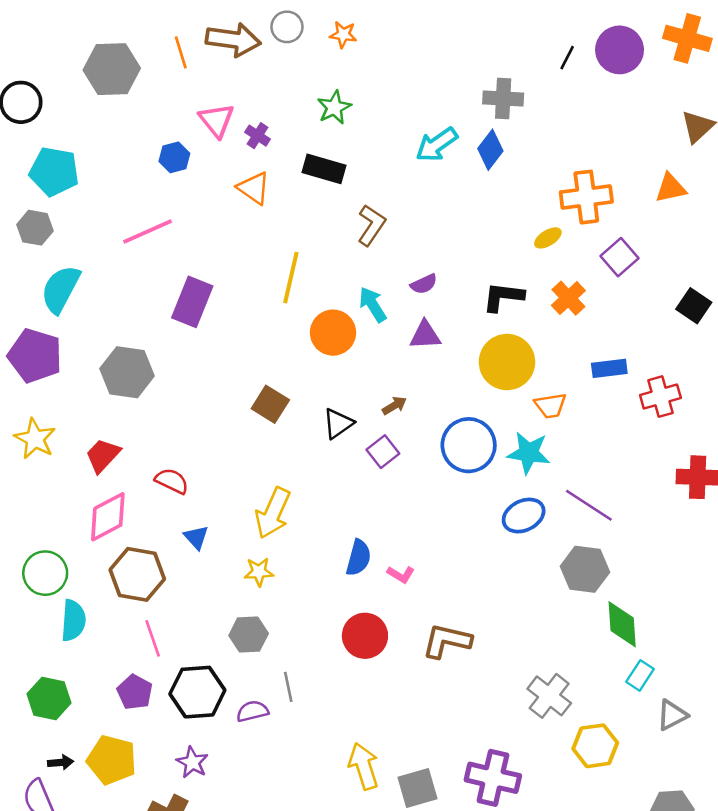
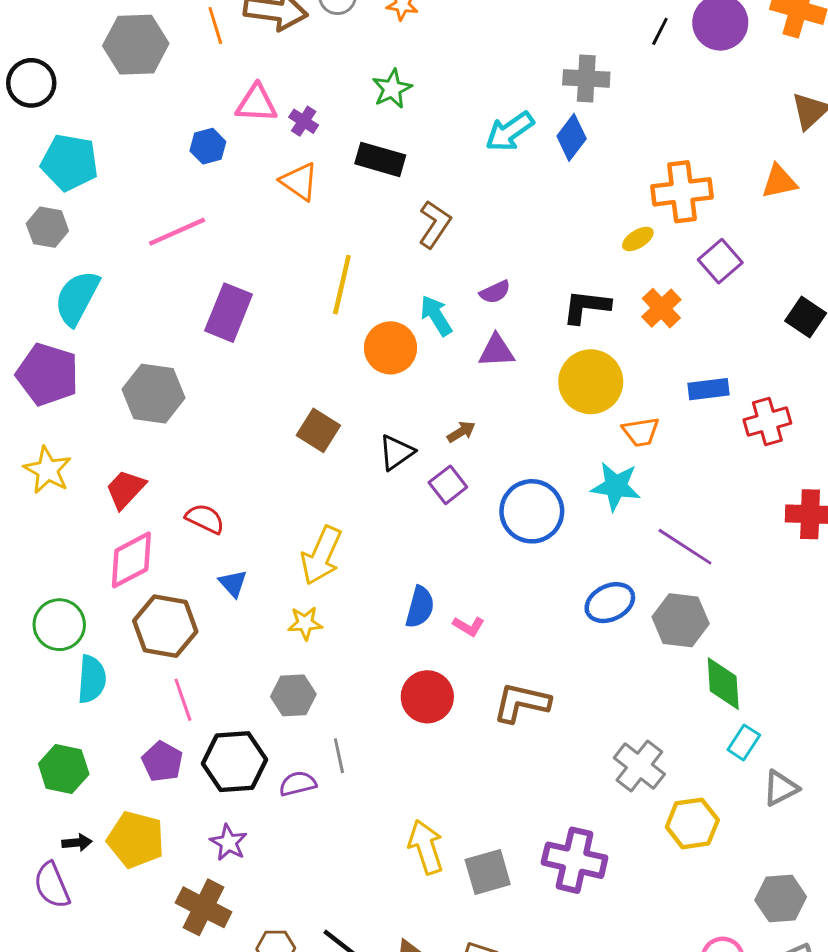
pink triangle: (217, 120) -> (257, 104), turned -48
blue circle: (469, 445) -> (532, 511), moved
blue ellipse: (524, 516) -> (610, 603), moved

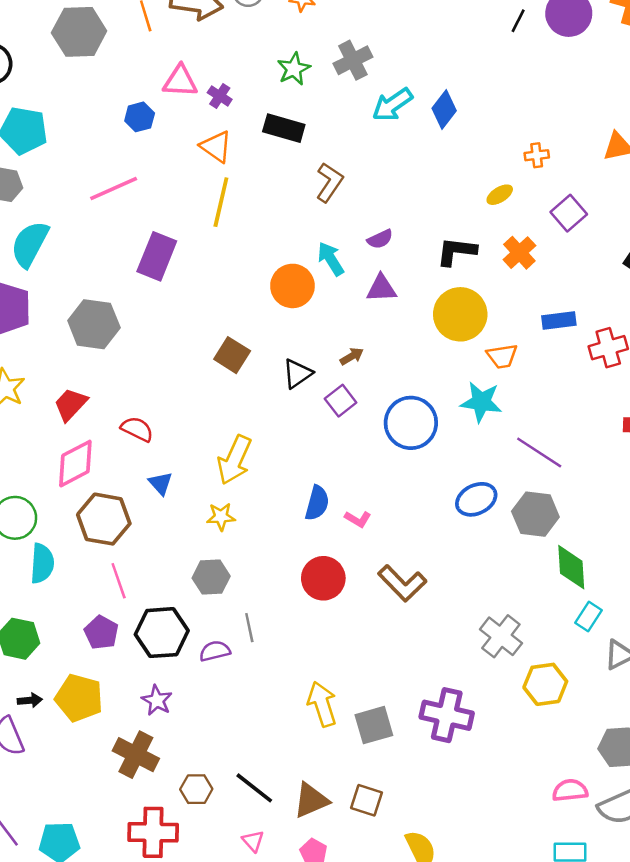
gray cross: (586, 78) -> (353, 60), moved, turned -30
orange cross: (682, 192) -> (537, 155), size x0.5
yellow line: (342, 285) -> (221, 202), moved
brown L-shape: (522, 703) -> (402, 583), turned -147

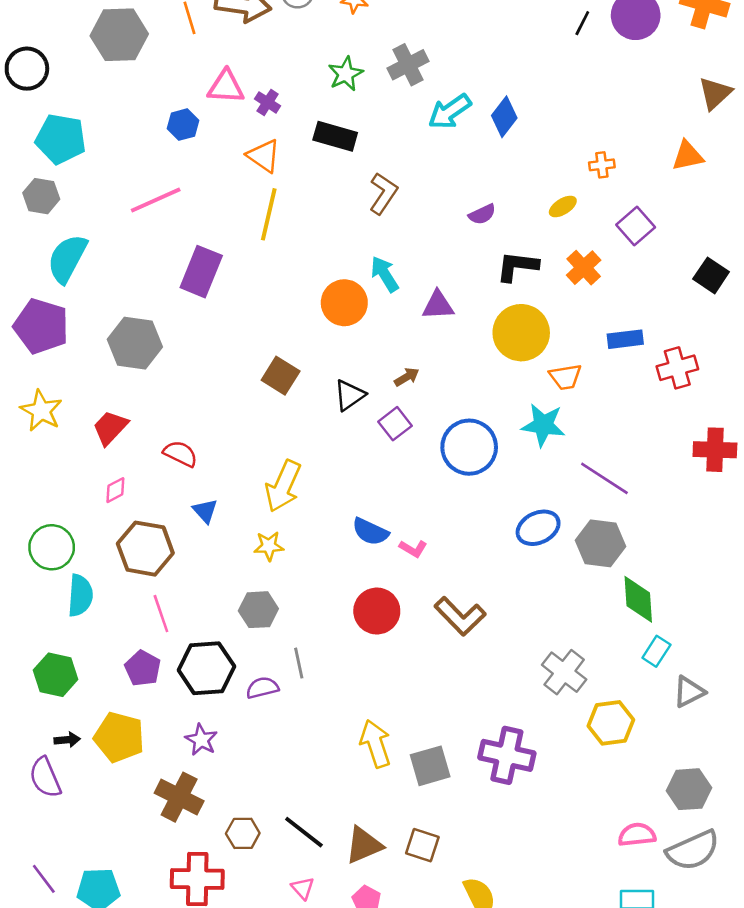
purple semicircle: (380, 239) -> (482, 214), moved
pink diamond: (75, 464) -> (115, 490), size x0.5
blue semicircle: (317, 503) -> (370, 532), turned 100

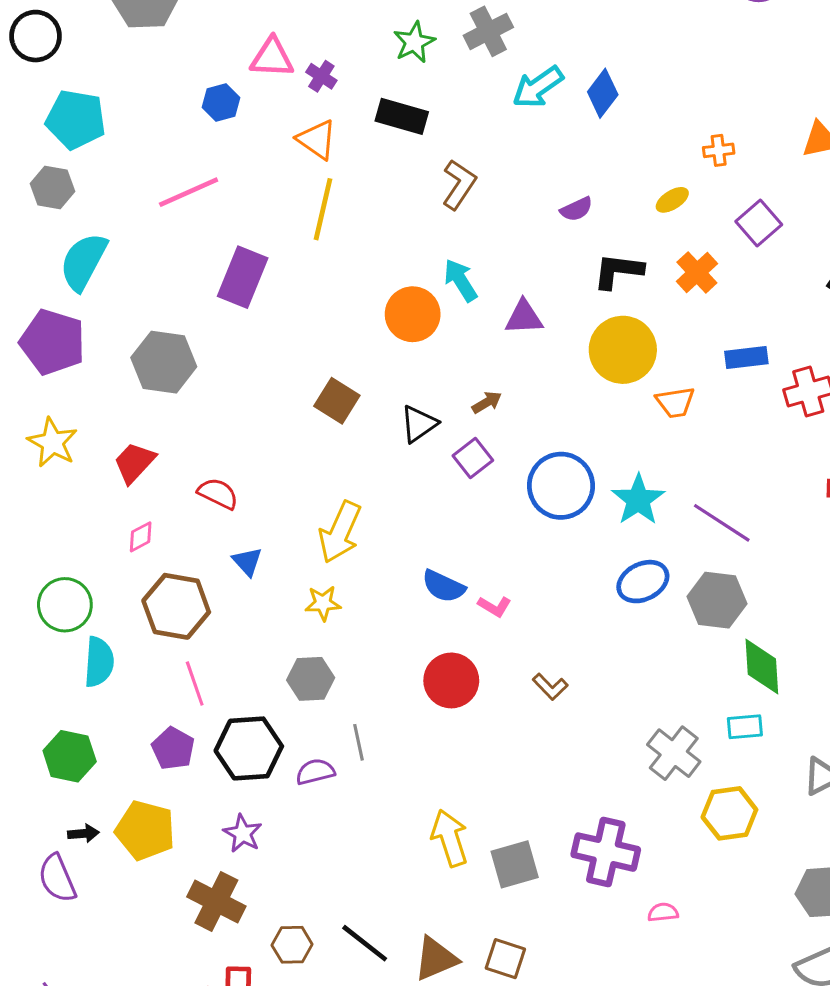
cyan star: (543, 425) -> (638, 500), moved, turned 30
brown L-shape: (460, 616) -> (550, 687), size x0.6
cyan rectangle: (656, 651) -> (745, 727), moved, turned 52
pink semicircle: (637, 835) -> (663, 912), moved, size x0.7

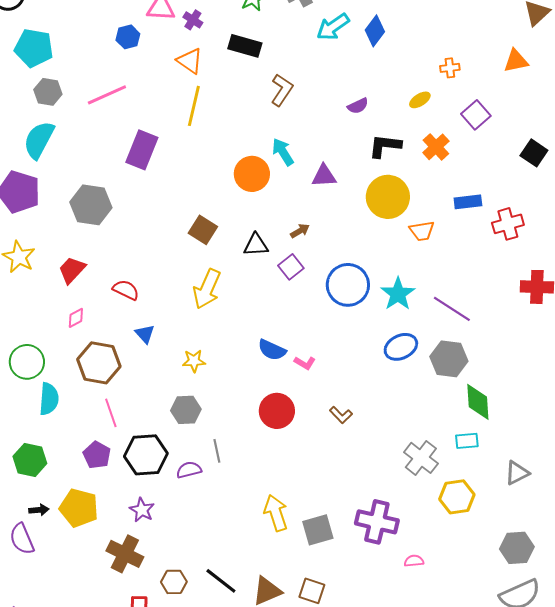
gray hexagon: (53, 188) -> (48, 92), moved
black triangle: (419, 424) -> (256, 245), turned 32
yellow arrow: (340, 532) -> (207, 289), moved

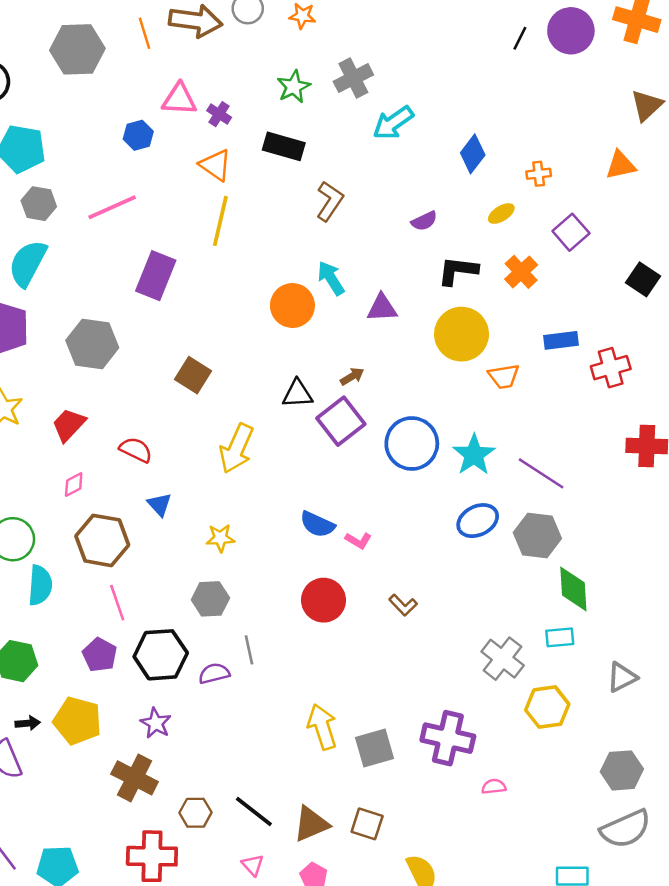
blue diamond: (375, 31) -> (473, 154), moved
brown square: (203, 230) -> (193, 375), moved
purple square: (291, 267) -> (341, 421), size x1.5

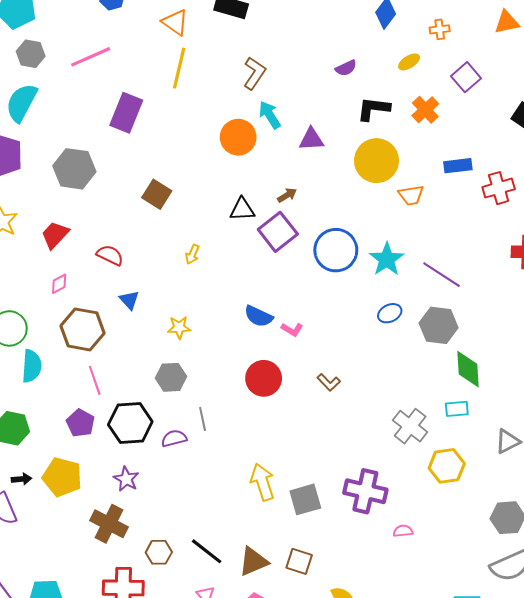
brown L-shape: (330, 201) -> (254, 73), moved
yellow arrow: (237, 448) -> (192, 254), size x0.5
blue ellipse: (478, 521) -> (390, 313), size x0.7

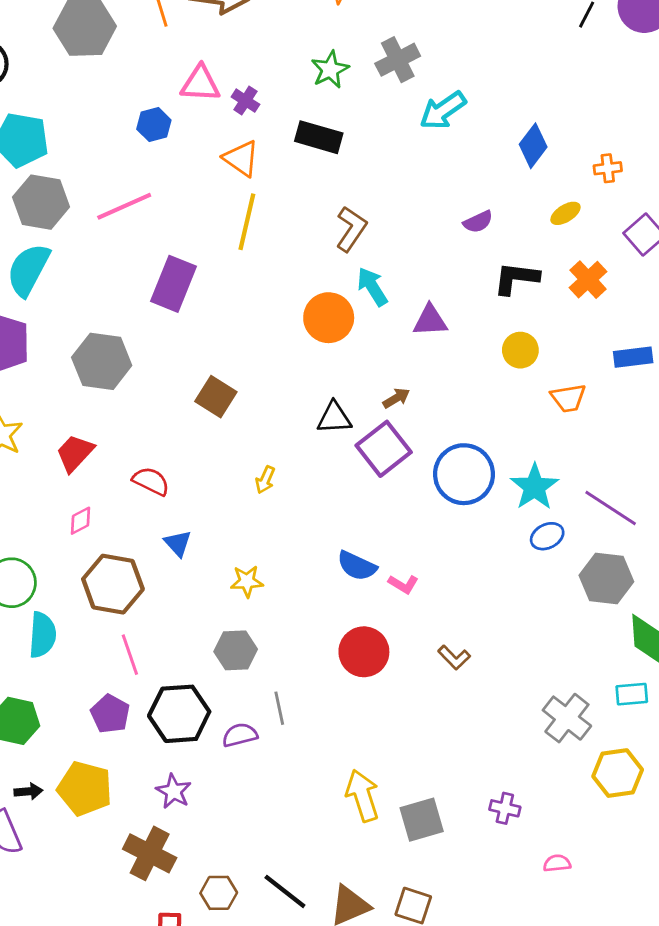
gray hexagon: (31, 54) -> (41, 202), size x1.4
yellow circle: (376, 161) -> (520, 350), size x0.6
blue ellipse: (390, 313) -> (547, 536), moved
purple cross: (365, 491) -> (505, 808), size x0.5

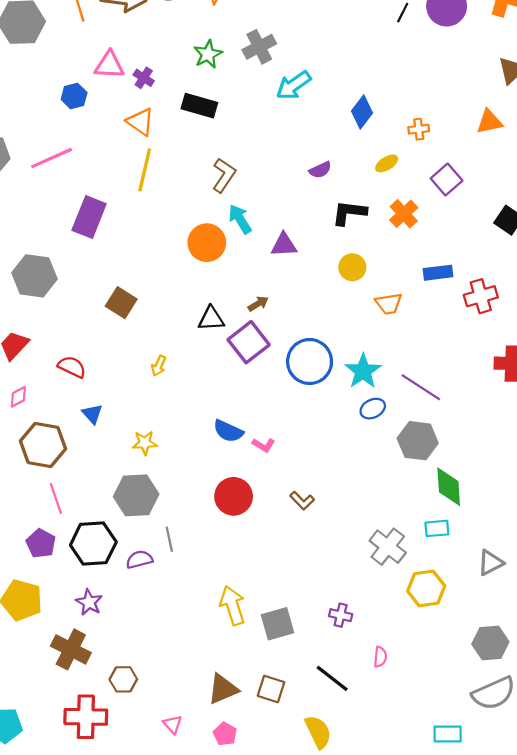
gray hexagon: (236, 650) -> (136, 495), size x1.4
pink semicircle: (557, 863) -> (380, 657), turned 102
black line: (285, 891) -> (332, 678), moved

